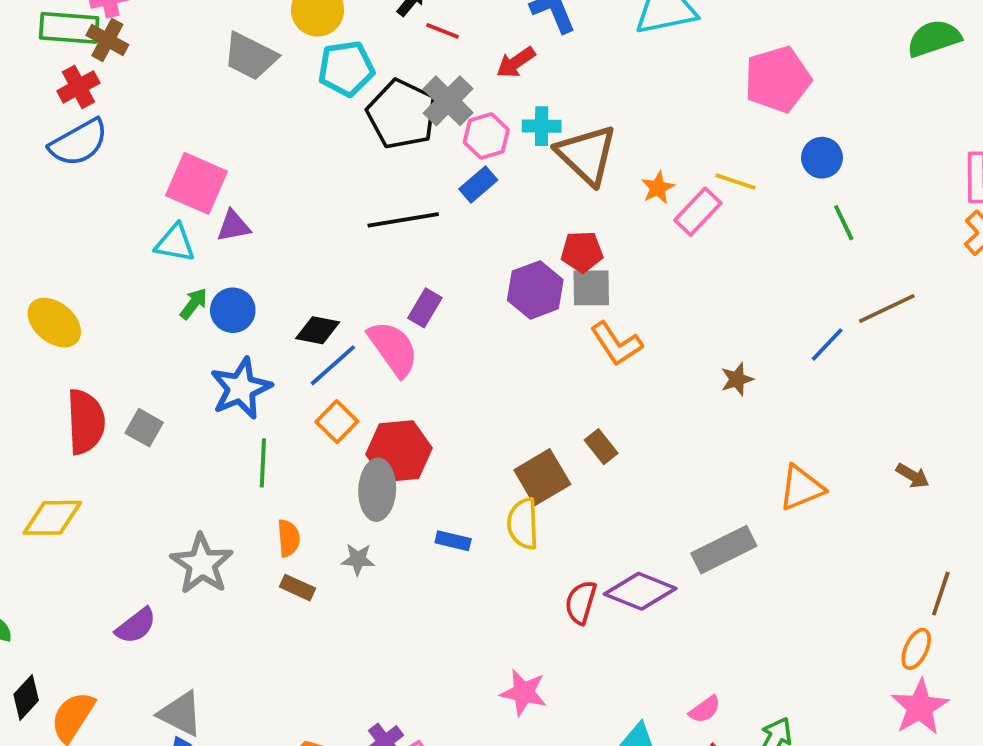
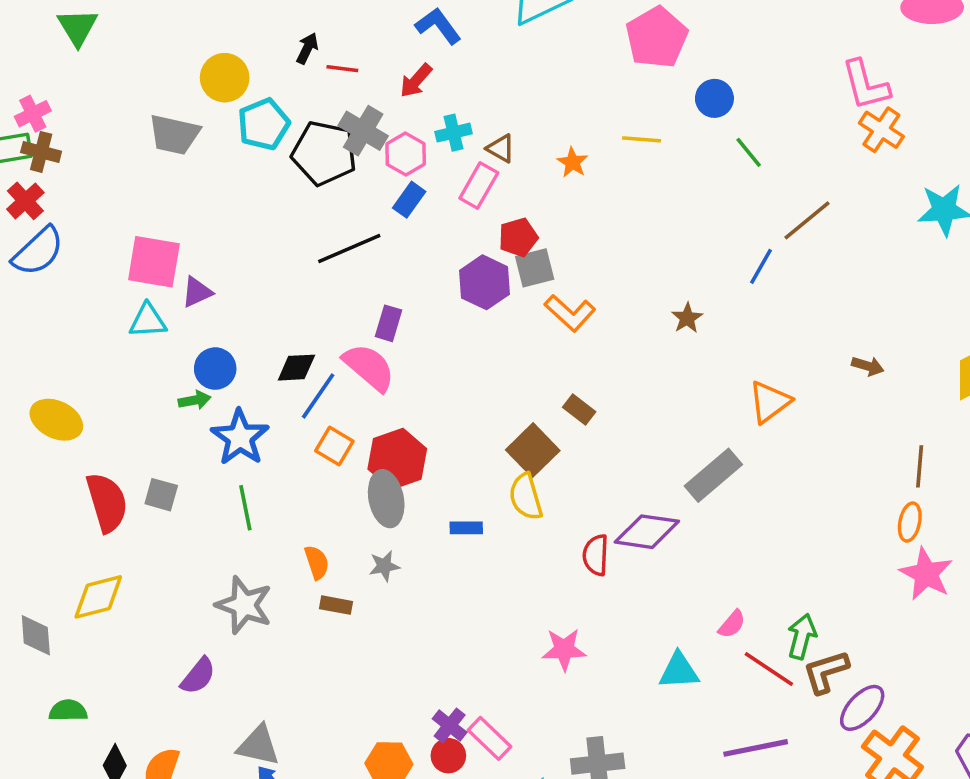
brown triangle: (587, 155) -> (501, 148), size x0.5
pink rectangle: (698, 212) -> (479, 185), moved
green arrow: (194, 304) -> (195, 400), moved, turned 56
green line: (263, 463) -> (245, 508), moved

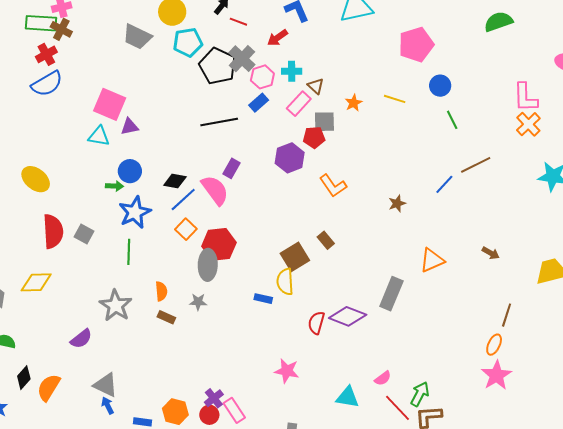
gray square: (535, 268) -> (324, 122), moved
gray rectangle: (713, 475) -> (391, 294), turned -40
blue rectangle: (466, 528) -> (263, 299), moved

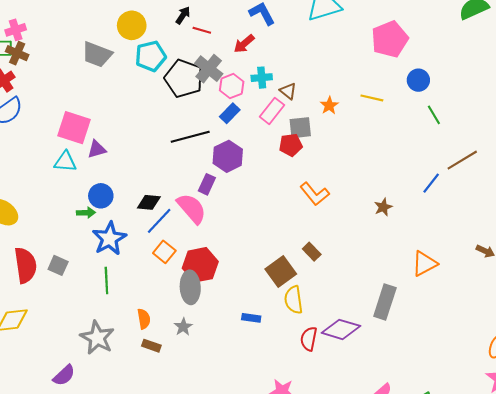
purple hexagon: (290, 158) -> (228, 156), moved
yellow semicircle: (285, 282) -> (294, 300), moved
gray star: (198, 302) -> (183, 327), turned -30

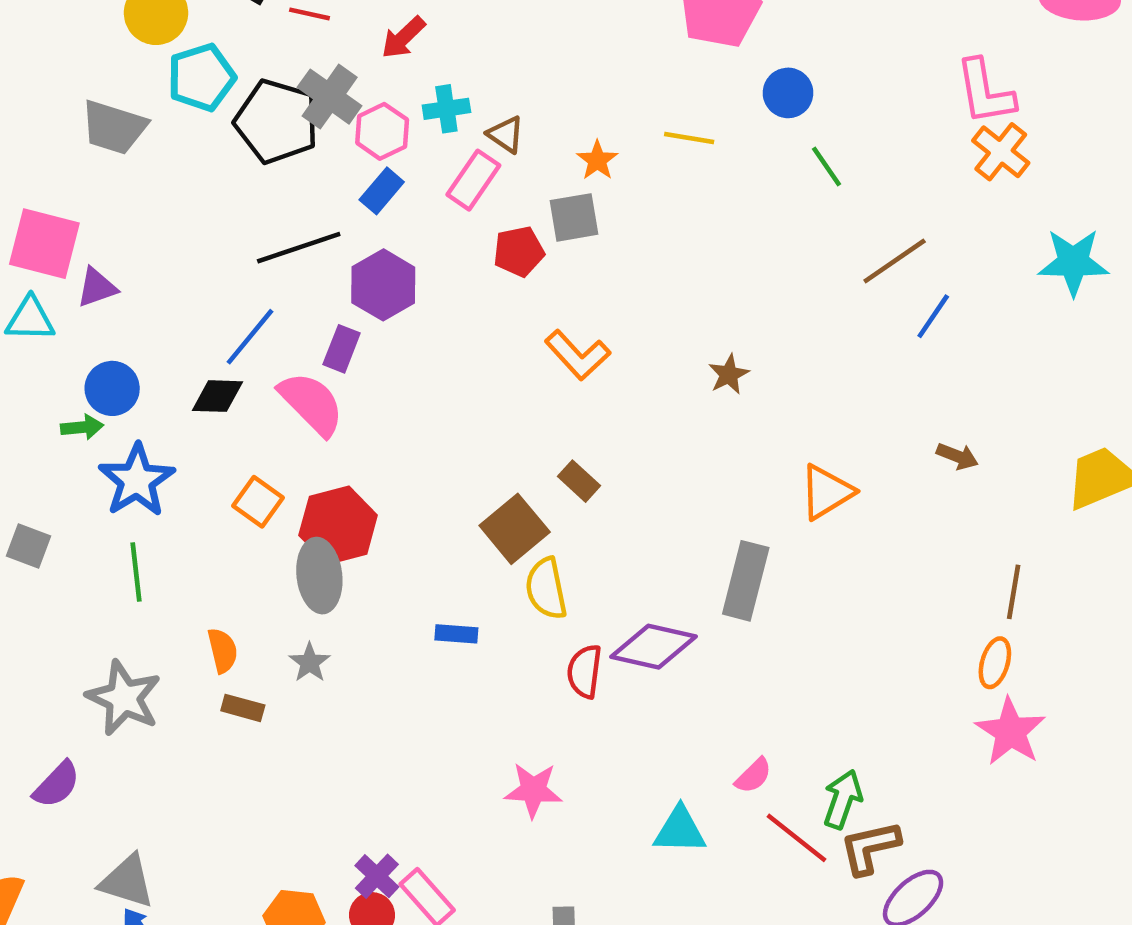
gray trapezoid: (97, 54) -> (114, 127), moved
gray square: (300, 128) -> (574, 217), moved
blue line: (431, 183) -> (933, 316), moved
blue line: (159, 221) -> (250, 337), moved

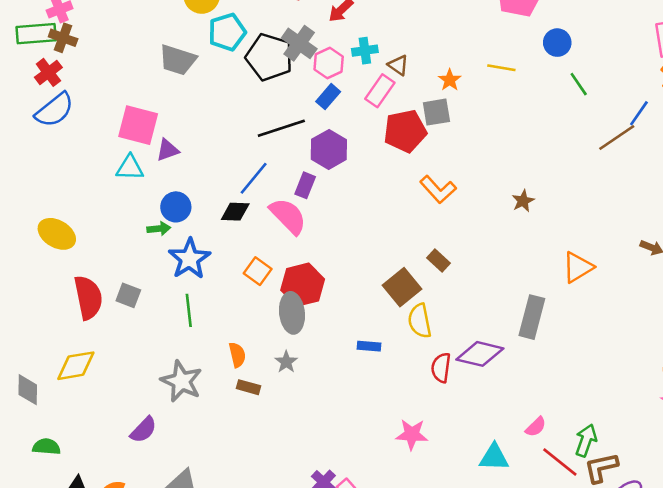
red pentagon: (519, 251) -> (405, 131), size x1.5
blue line: (933, 316) -> (639, 113), moved

